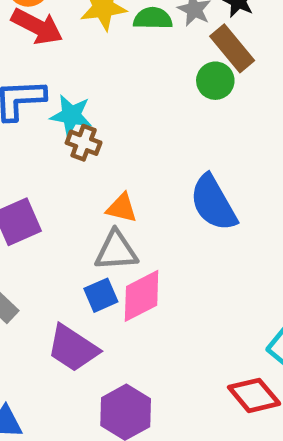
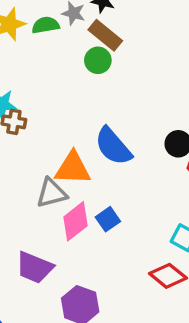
orange triangle: (122, 208) -> (73, 168), moved, size x1.6
blue square: (101, 295) -> (108, 219), moved

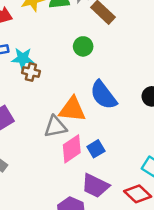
green circle: (98, 60) -> (83, 46), moved
purple trapezoid: (34, 267) -> (95, 186), moved

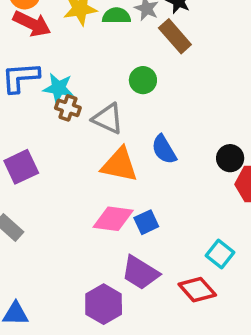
blue semicircle: (103, 95) -> (164, 150), size x0.7
gray triangle: (55, 127) -> (108, 119), moved, turned 30
pink diamond: (72, 149) -> (113, 219), turned 36

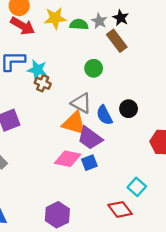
gray triangle: (108, 119) -> (81, 103), moved
black circle: (230, 158) -> (129, 109), moved
purple trapezoid: (140, 273) -> (90, 138), moved

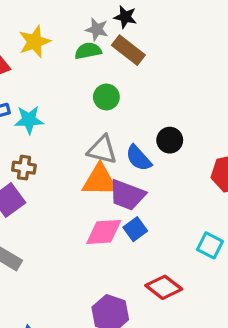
green semicircle: (79, 24) -> (88, 51), moved
brown cross: (43, 83) -> (24, 168), moved
red diamond: (120, 209) -> (164, 287), moved

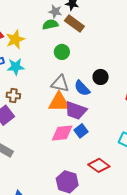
yellow star: (35, 42) -> (15, 39), moved

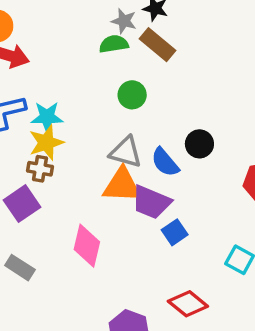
yellow star: (15, 39) -> (46, 143), moved
blue square: (81, 131) -> (175, 232), moved
pink diamond: (62, 133) -> (87, 246), moved, turned -75

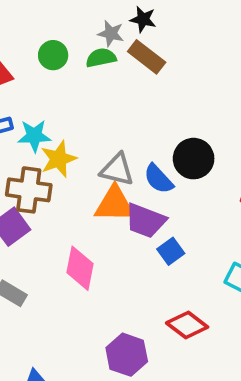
green circle: (132, 95) -> (53, 55), moved
yellow star: (46, 143) -> (59, 159), moved
black circle: (199, 144) -> (194, 159), size x1.4
brown cross: (40, 169) -> (29, 190), size x1.6

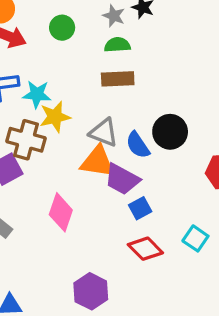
brown rectangle: (147, 57) -> (118, 79), moved, turned -48
green semicircle: (101, 58) -> (117, 45), moved
red diamond: (187, 325) -> (145, 249), moved

